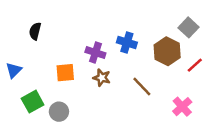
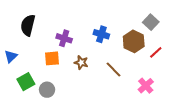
black semicircle: (35, 31) -> (28, 25), size x1.5
purple cross: (95, 53) -> (64, 38), moved

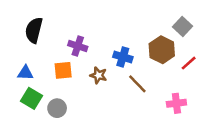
blue cross: (101, 34) -> (123, 57), moved
blue triangle: (11, 56) -> (25, 73), moved, turned 48
green square: (26, 82) -> (31, 98), turned -30
pink cross: (146, 86) -> (176, 103), turned 35

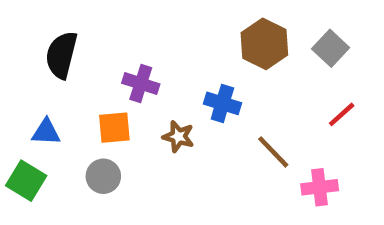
brown hexagon: (162, 50) -> (264, 44), moved
brown line: (137, 84) -> (273, 152), moved
green square: (31, 98) -> (26, 181), moved
gray circle: (57, 108) -> (103, 176), moved

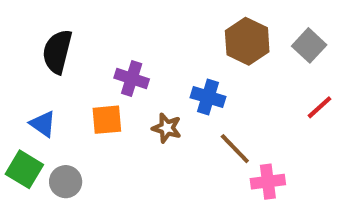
blue triangle: (46, 132) -> (43, 124), turned 32
brown line: (273, 152) -> (235, 149), moved
gray circle: (103, 176) -> (66, 182), moved
pink cross: (320, 187) -> (268, 182), moved

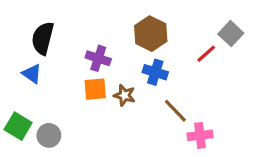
brown hexagon: (247, 41) -> (151, 34), moved
red line: (319, 107) -> (206, 54), moved
orange square: (107, 120) -> (95, 89), moved
blue triangle: (43, 124) -> (32, 74), moved

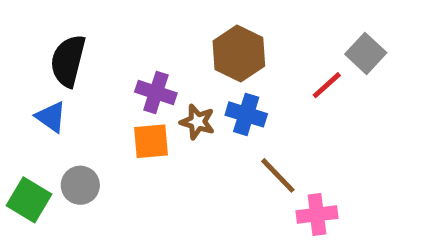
brown star: (124, 95) -> (197, 122), moved
gray circle: (49, 135) -> (80, 185), moved

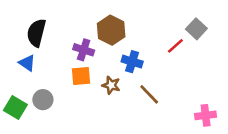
brown hexagon: (239, 53) -> (111, 30), moved
brown star: (197, 122) -> (111, 85), moved
pink cross: (317, 215) -> (206, 115), moved

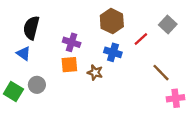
brown hexagon: (111, 30) -> (112, 21), moved
red line: (175, 46) -> (141, 39), moved
brown line: (149, 94) -> (161, 73), moved

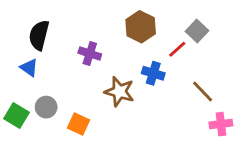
gray square: (168, 24) -> (197, 31), moved
blue cross: (113, 52) -> (153, 73), moved
orange square: (69, 65) -> (79, 124), moved, turned 30
brown star: (95, 73) -> (119, 92), size x1.5

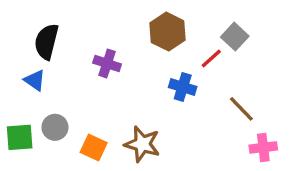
brown star: (119, 92) -> (142, 144), moved
green square: (16, 116) -> (20, 137), turned -35

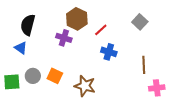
brown hexagon: (168, 32) -> (77, 19), moved
red line: (211, 58) -> (101, 30), moved
brown line: (241, 109) -> (144, 65), turned 42
orange square: (94, 147) -> (55, 76), moved

